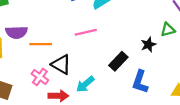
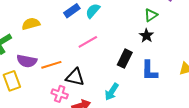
green triangle: (168, 30) -> (151, 15), moved
purple semicircle: (16, 32) -> (27, 61), turned 30
cyan arrow: (85, 84) -> (112, 92), moved

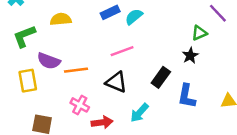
black triangle: (75, 77) -> (116, 82), moved

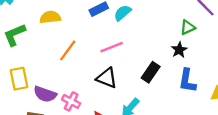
purple semicircle: (49, 61) -> (45, 94), moved
orange line: (76, 70) -> (68, 50), moved, turned -45
blue L-shape: (187, 96) -> (187, 81), moved

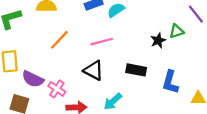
black star: (179, 50) -> (158, 40), moved
black rectangle: (151, 72) -> (136, 70), turned 60

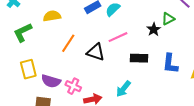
pink line: (102, 42) -> (118, 37), moved
black triangle: (94, 70) -> (96, 52), moved

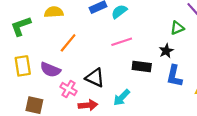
black star: (154, 29) -> (166, 51), moved
black triangle: (96, 52) -> (95, 78), moved
purple semicircle: (51, 81) -> (50, 70), moved

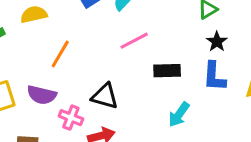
black star: (166, 51) -> (217, 42), moved
cyan arrow: (122, 97) -> (179, 115), moved

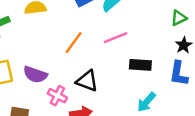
orange line: (60, 54) -> (74, 43), moved

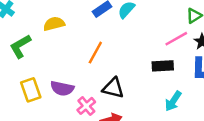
pink line: (116, 38) -> (176, 39), moved
pink cross: (57, 96) -> (86, 106), turned 30

